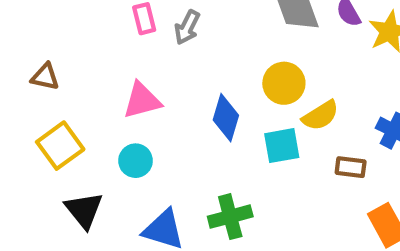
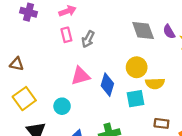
pink triangle: (142, 100) -> (80, 76), moved
yellow semicircle: (320, 115) -> (155, 83), turned 30
brown rectangle: (351, 167) -> (161, 123), moved

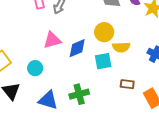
blue diamond: (107, 85) -> (77, 48), turned 50

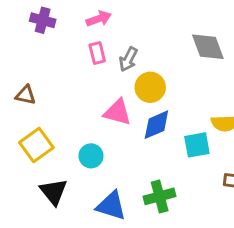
yellow circle: (104, 32) -> (150, 87), moved
pink triangle: (52, 40) -> (117, 112), turned 30

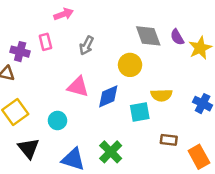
purple cross: (43, 20) -> (20, 52), moved
pink rectangle: (97, 53) -> (45, 42), moved
yellow circle: (150, 87) -> (130, 65), moved
green cross: (160, 196) -> (111, 152), turned -30

